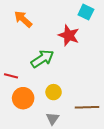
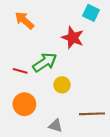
red line: (11, 76) -> (20, 71), moved
yellow circle: (54, 92) -> (62, 85), moved
gray triangle: (53, 118) -> (56, 126), turned -48

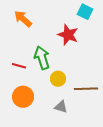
green arrow: (45, 62) -> (42, 58), turned -75
brown line: (92, 114) -> (86, 89), moved
gray triangle: (56, 126) -> (61, 107), moved

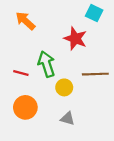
brown line: (86, 89) -> (95, 74), moved

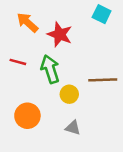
red star: (75, 39) -> (60, 34), moved
red line: (21, 73) -> (18, 62), moved

